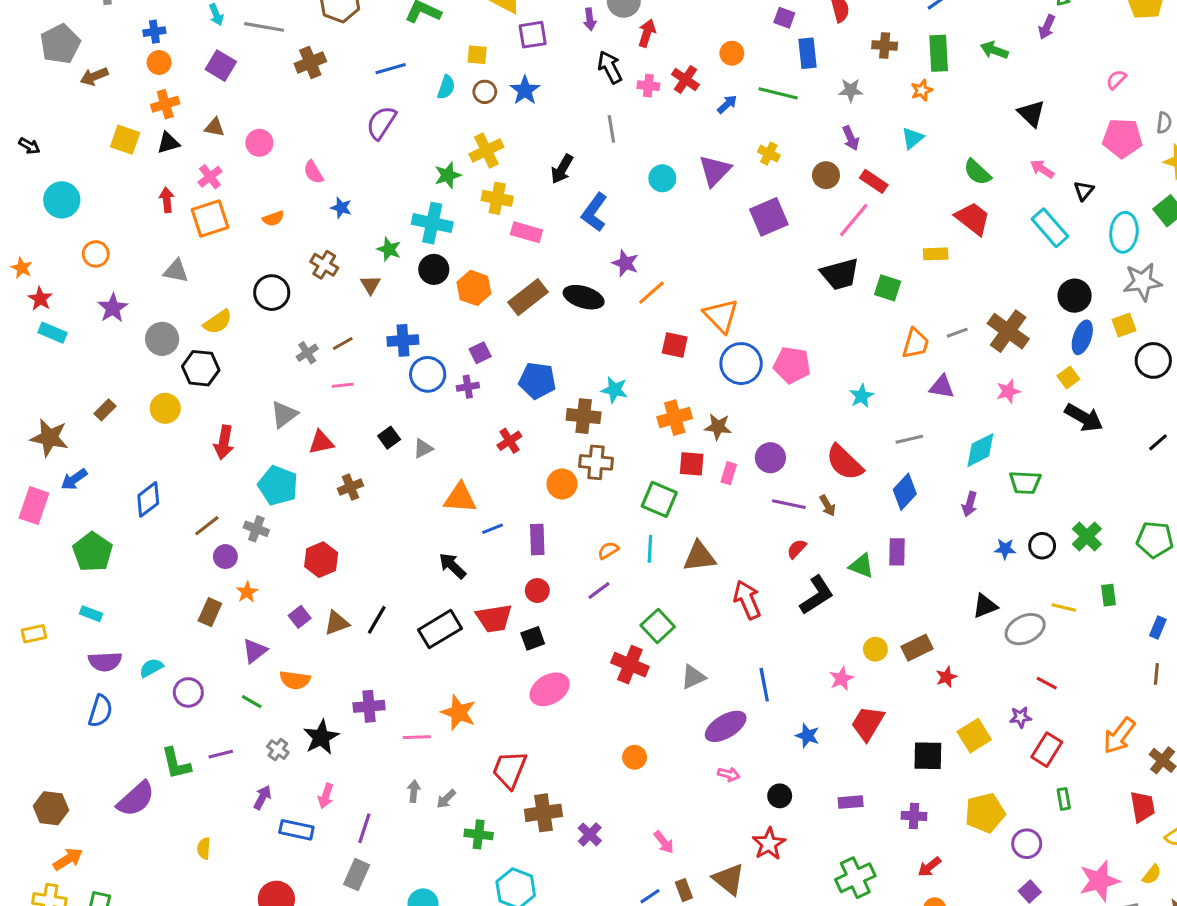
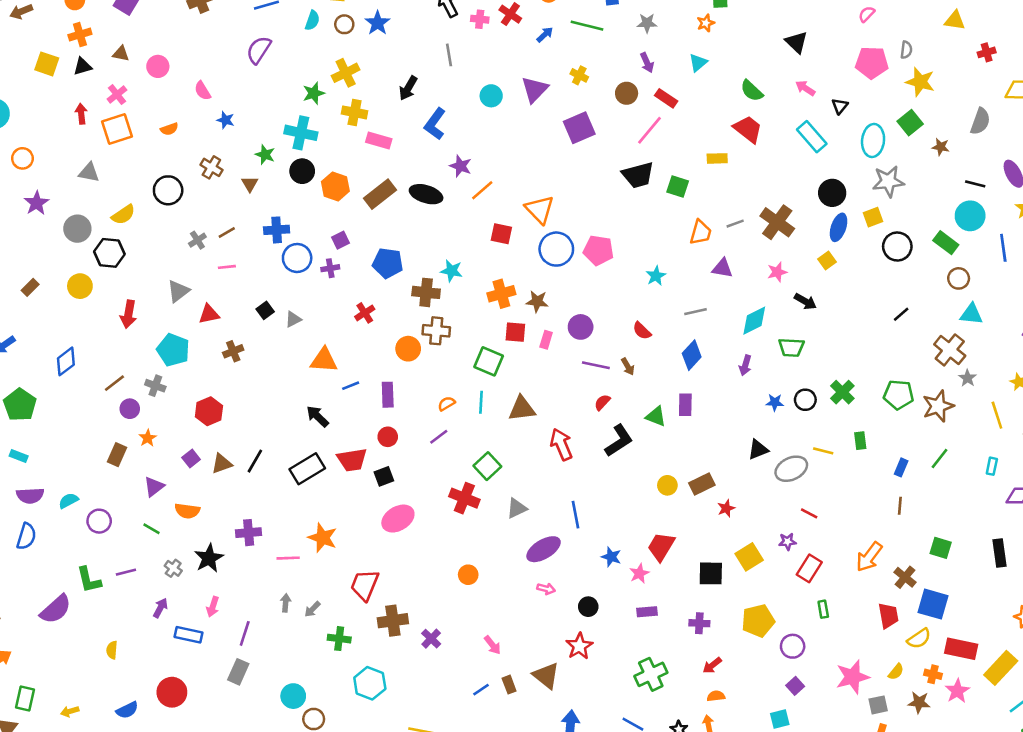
black arrow: (1084, 418) -> (805, 301), moved, size x0.7
red semicircle: (845, 462) -> (642, 331), size x0.6
pink star: (841, 679) -> (639, 573), moved

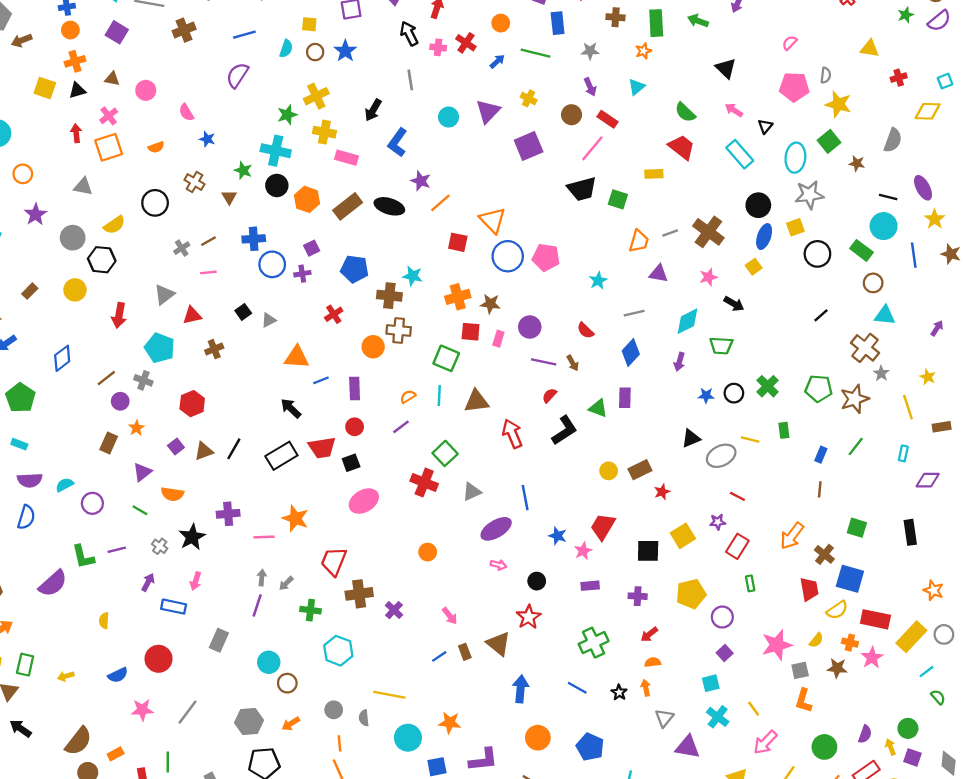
purple line: (245, 633) -> (257, 605), moved

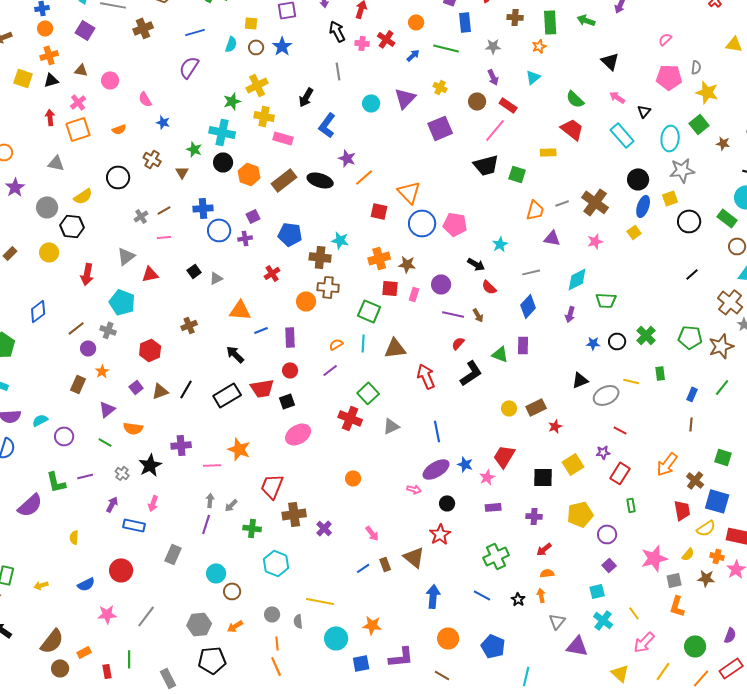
black arrow: (734, 304) -> (476, 264), moved
brown cross: (214, 349) -> (189, 325), moved
purple ellipse: (496, 529) -> (436, 469), moved

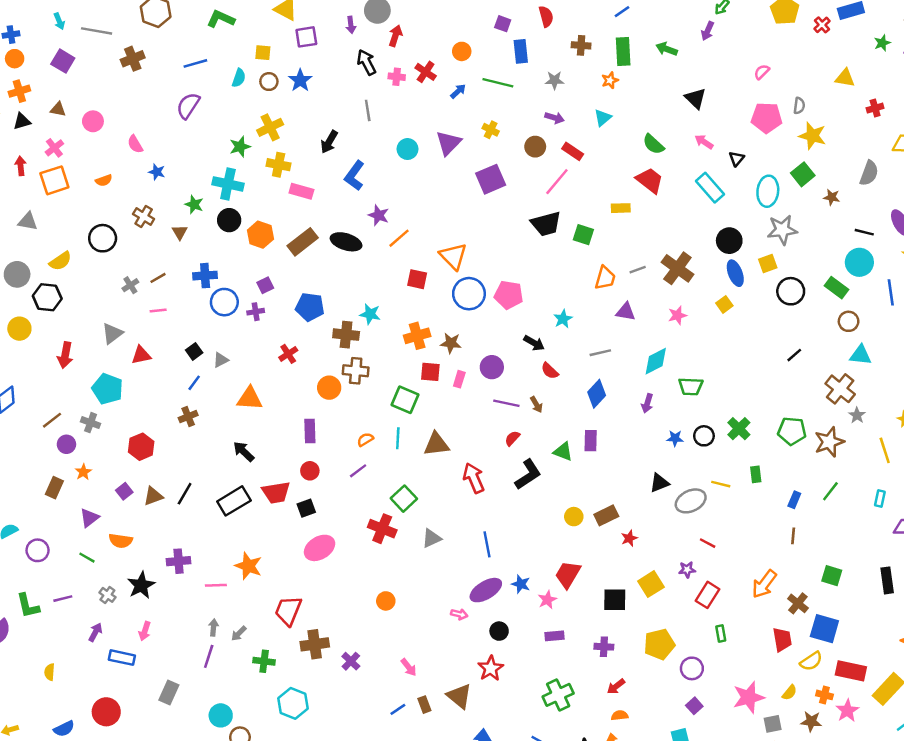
purple arrow: (493, 77) -> (555, 118), turned -49
blue ellipse: (643, 206) -> (735, 273), turned -40
blue line: (261, 330) -> (194, 383), moved, turned -32

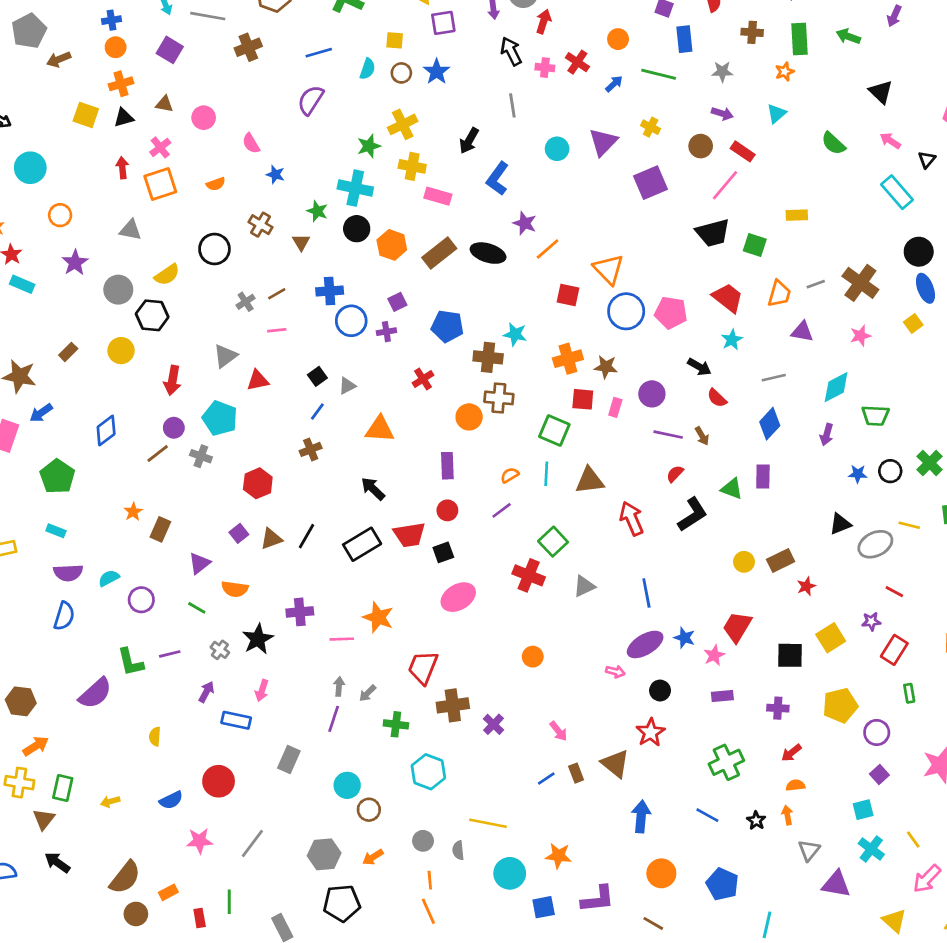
red trapezoid: (650, 180) -> (728, 298), moved
purple circle: (66, 444) -> (174, 428), moved
orange star: (83, 472) -> (133, 512), moved

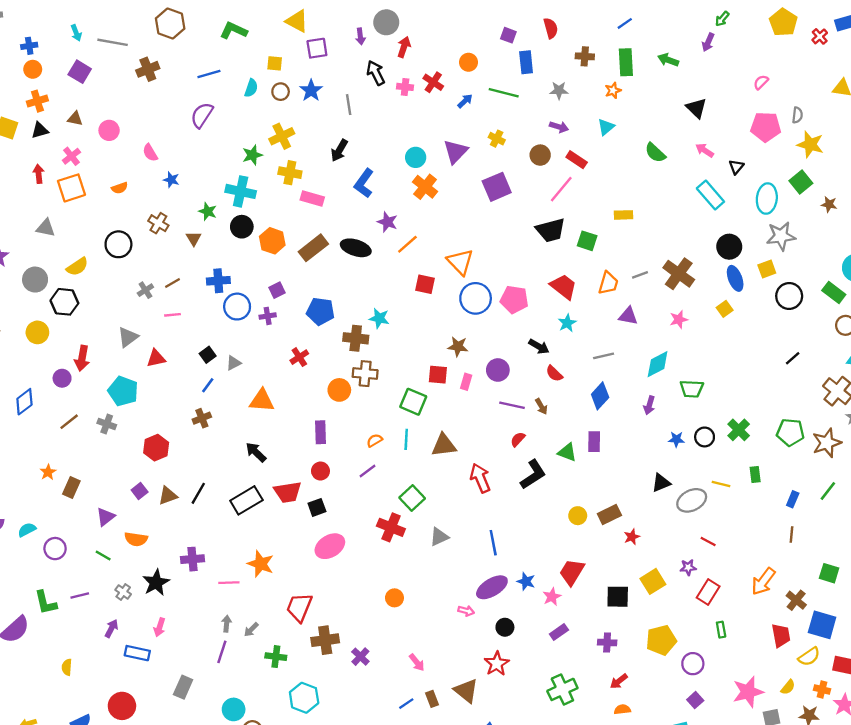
gray line: (512, 105) -> (349, 105), moved
orange cross: (568, 359) -> (425, 187), moved, turned -35
purple circle: (174, 428) -> (62, 378), moved
purple rectangle: (722, 696) -> (559, 632), turned -30

